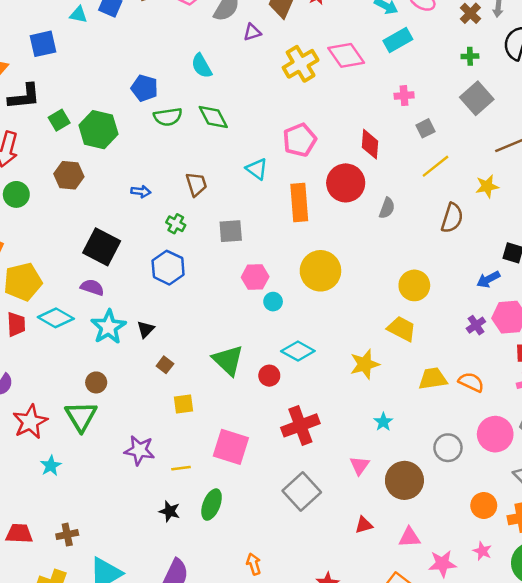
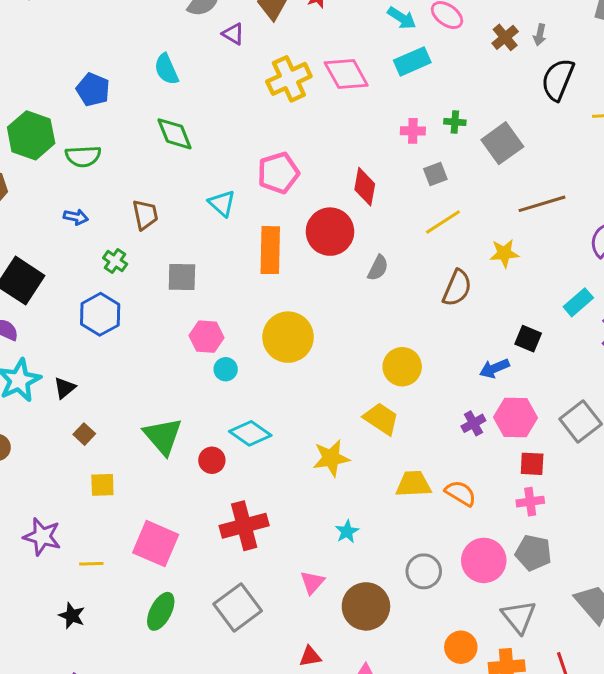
purple triangle: (252, 32) -> (233, 34), turned 42
green cross: (470, 56) -> (455, 122), moved
green semicircle: (168, 117) -> (83, 156), moved
green ellipse: (212, 505) -> (161, 611), moved

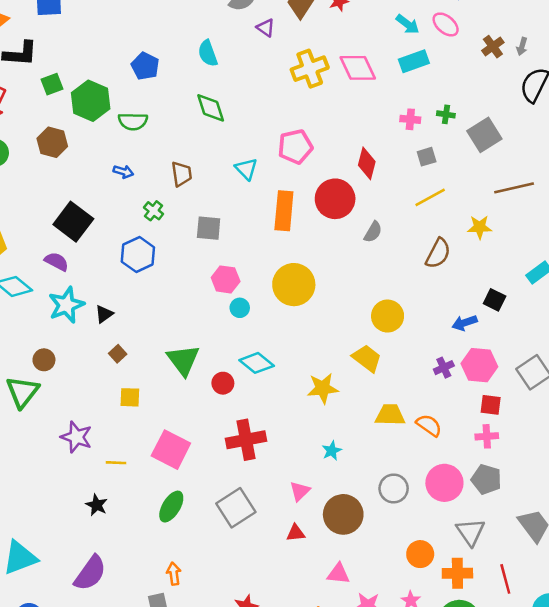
red triangle: (310, 656) -> (296, 533), moved

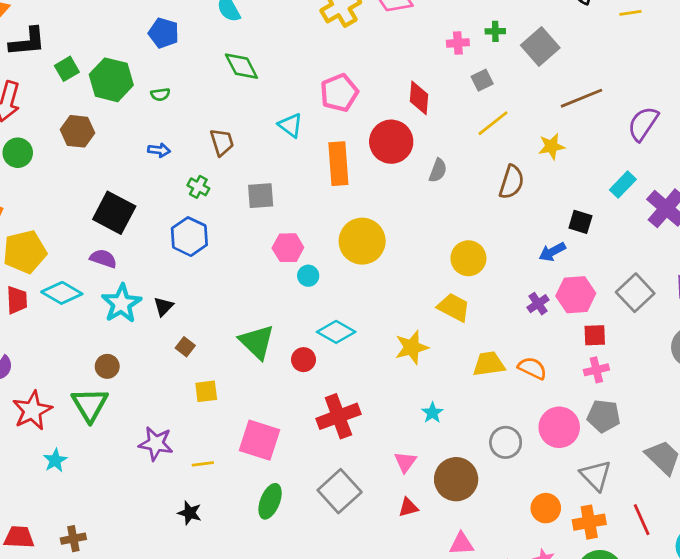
green semicircle: (133, 121) -> (160, 94), size x0.6

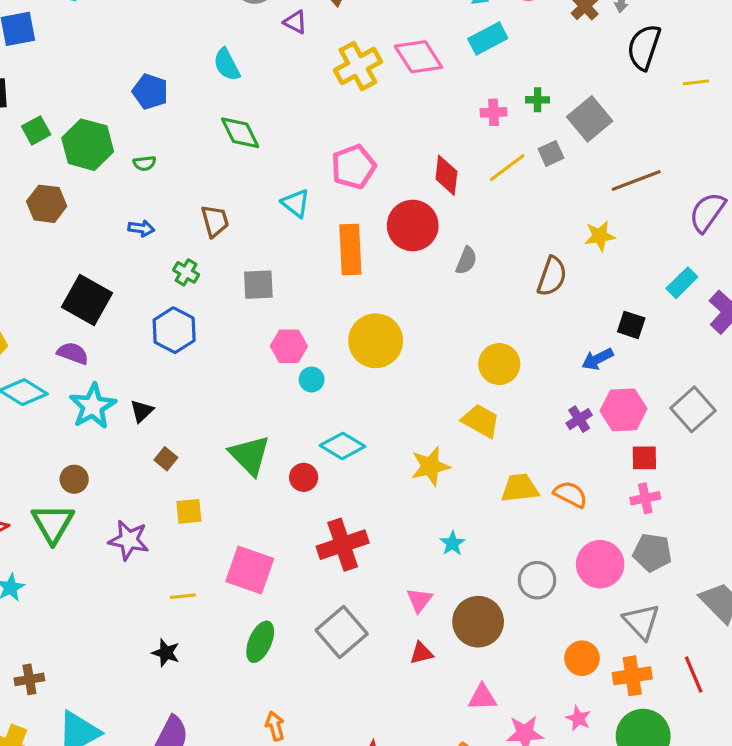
gray square: (482, 80) -> (551, 153), moved
yellow line: (493, 123) -> (507, 168), moved
purple star: (156, 444) -> (129, 540), moved

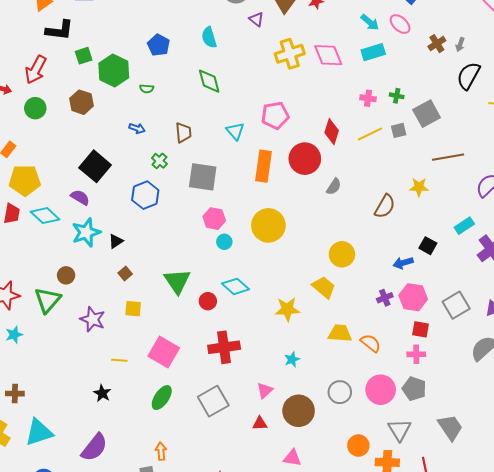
gray square: (258, 285) -> (203, 177), size x1.4

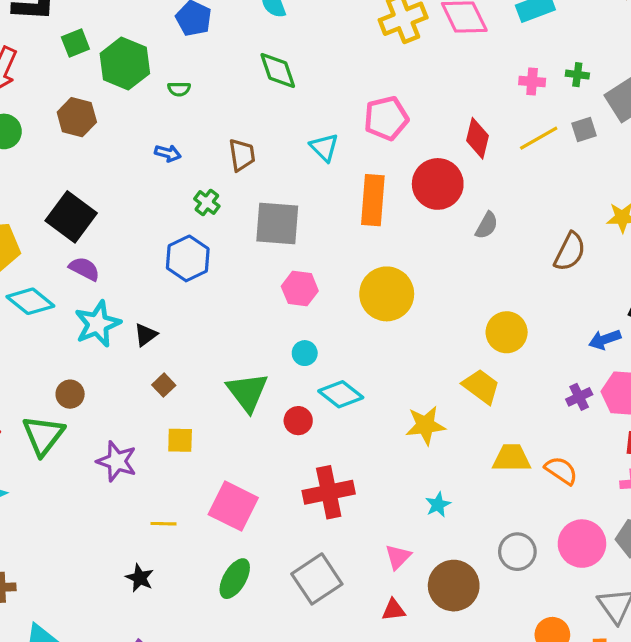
black square: (95, 166) -> (71, 217), moved
cyan circle: (224, 242) -> (305, 353), moved

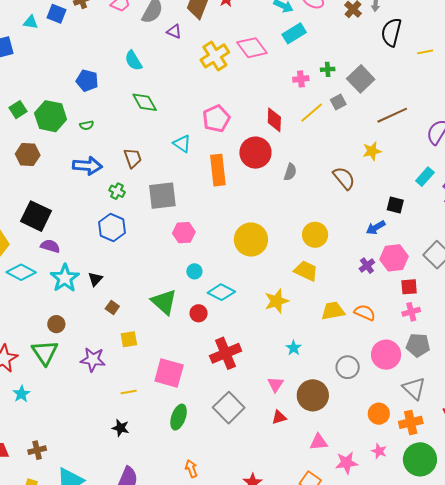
blue arrow: (168, 153) -> (87, 166), size x1.8
brown semicircle: (570, 252) -> (344, 178), turned -55
yellow circle: (387, 294) -> (251, 240), moved

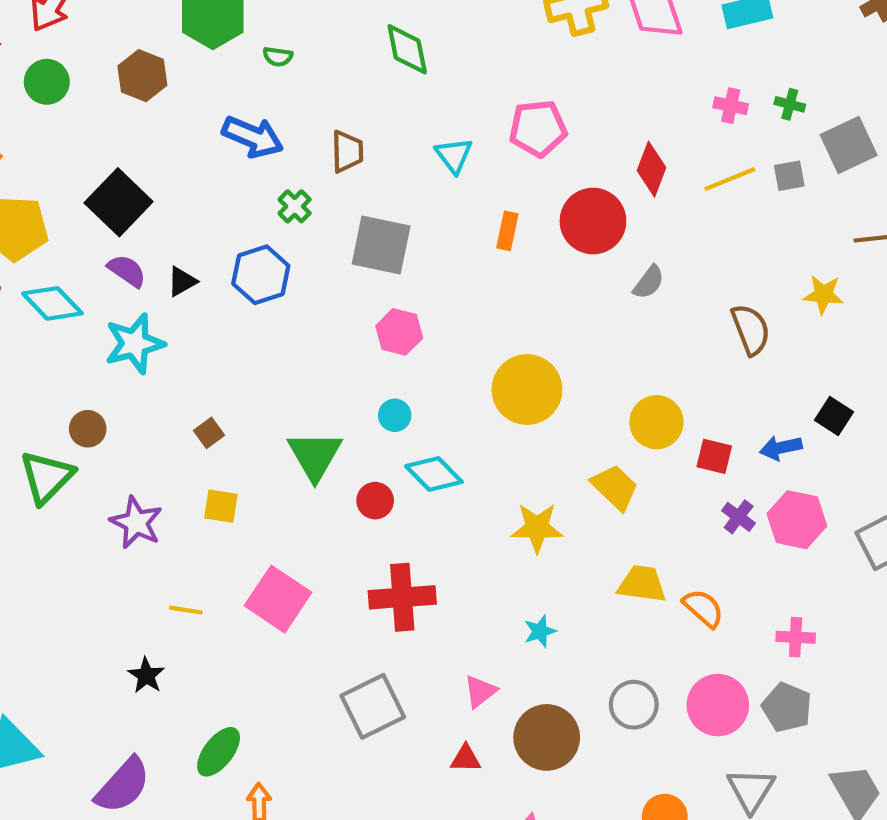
orange rectangle: (218, 170) -> (507, 231), size x0.6
purple cross: (367, 266) -> (739, 517), turned -35
black triangle: (95, 279) -> (182, 281), moved
red square: (409, 287) -> (714, 456), moved
green ellipse: (179, 417) -> (219, 752), moved

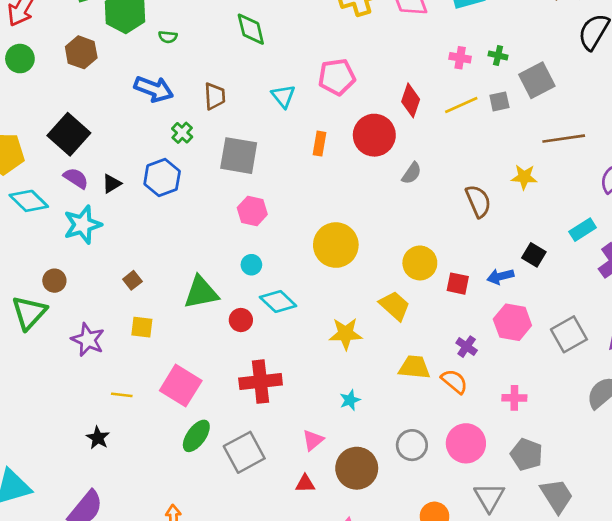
green triangle: (315, 456) -> (201, 292), turned 51
purple cross: (739, 517) -> (467, 347), moved
gray pentagon: (787, 707) -> (527, 454), moved
green ellipse: (219, 752) -> (196, 436), moved

